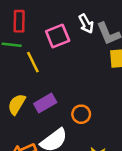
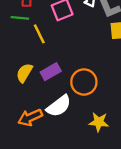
orange circle: (81, 114) -> (84, 82), size x1.5

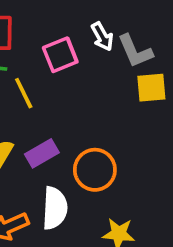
white semicircle: (59, 106) -> (55, 208), turned -50

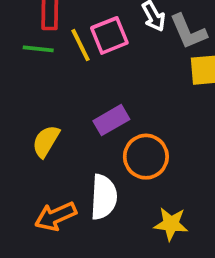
yellow line: (24, 93) -> (81, 45), moved
purple rectangle: (42, 153) -> (111, 120), moved

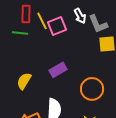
yellow line: (81, 45) -> (42, 21), moved
orange circle: (146, 157) -> (92, 89), moved

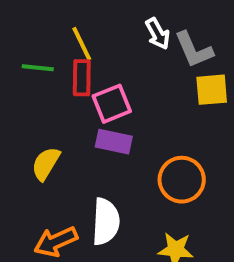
red rectangle: (26, 14) -> (82, 78), moved
pink square: (57, 26) -> (112, 104), moved
purple rectangle: (58, 70) -> (114, 142), turned 42

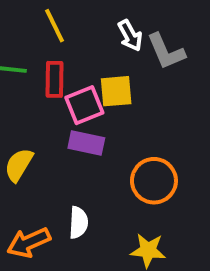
yellow line: (82, 44) -> (55, 26), moved
yellow square: (212, 90) -> (116, 91), moved
white semicircle: (106, 222) -> (78, 223), size x0.7

